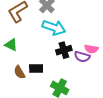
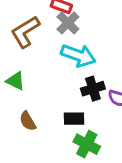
black rectangle: (36, 68) -> (74, 119), moved

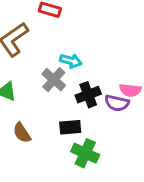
gray cross: (68, 23) -> (54, 80), moved
cyan arrow: (78, 55) -> (71, 61), size x0.6

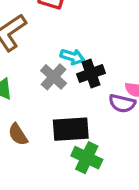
black cross: (88, 95) -> (91, 74), moved
black rectangle: (70, 127) -> (71, 129), size x1.5

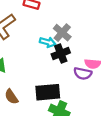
gray cross: (54, 77) -> (62, 33), moved

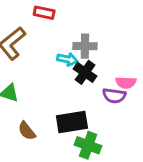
gray cross: (62, 33) -> (85, 46), turned -36
black cross: (61, 53) -> (85, 72), turned -30

